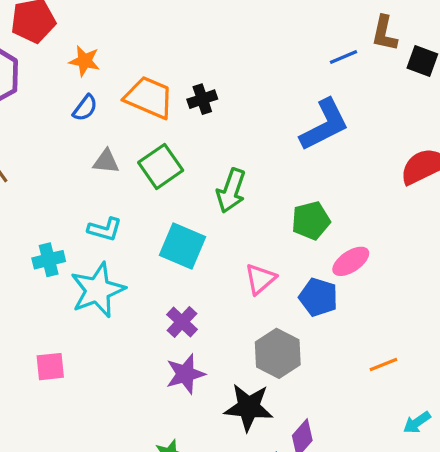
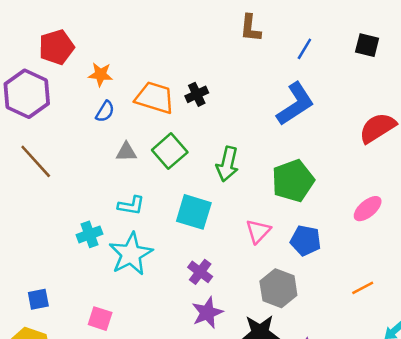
brown L-shape: (384, 33) -> (250, 28), moved
blue line: (344, 57) -> (304, 49), turned -30
green pentagon: (311, 221) -> (293, 181), size x1.4
pink ellipse: (351, 261) -> (368, 209), moved
pink square: (50, 367) -> (100, 319), turned 30

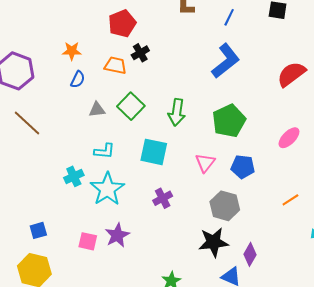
red pentagon: (57, 47) -> (122, 24), moved
black cross: (197, 94) -> (140, 53), moved
orange trapezoid: (155, 98) -> (115, 65), size x0.7
purple cross: (200, 272) -> (163, 198), turned 30
purple star: (207, 313) -> (117, 235), moved

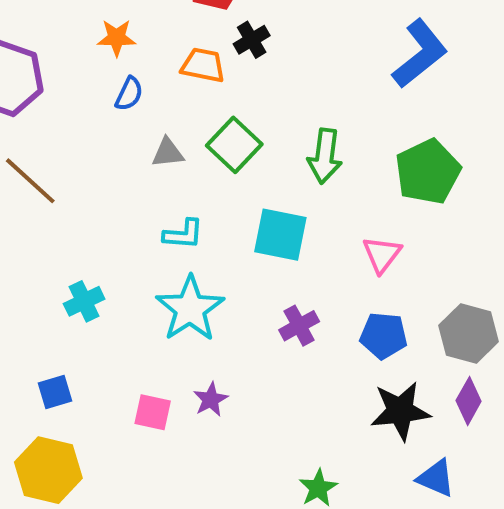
blue pentagon: (243, 167) -> (384, 336), moved
cyan cross: (74, 176) -> (84, 301), moved
gray hexagon: (225, 206) -> (469, 334), moved
purple star: (117, 235) -> (211, 400), size x0.7
purple diamond: (250, 254) -> (469, 401), moved

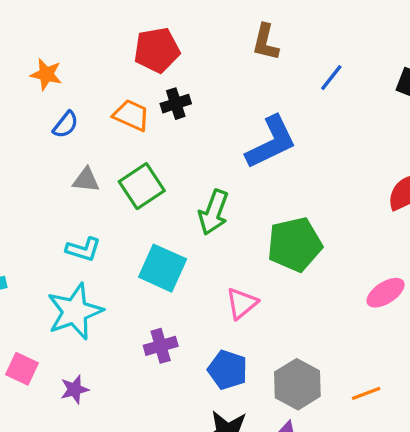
orange star: (117, 38) -> (46, 74), moved
blue L-shape: (420, 54) -> (271, 142), moved
pink square: (153, 412) -> (22, 369), moved

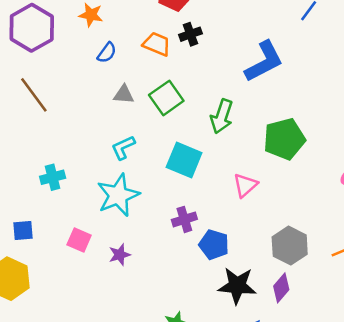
cyan L-shape: (83, 249) -> (123, 148), turned 140
blue pentagon: (228, 370) -> (214, 245), moved

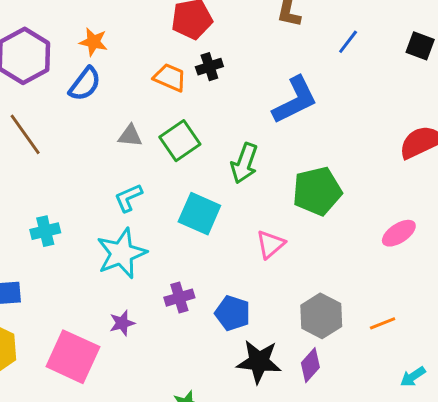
blue semicircle: (107, 53) -> (85, 84), moved, size x1.4
purple cross: (184, 219) -> (179, 298), moved
pink square: (79, 240) -> (73, 357), moved, size x1.8

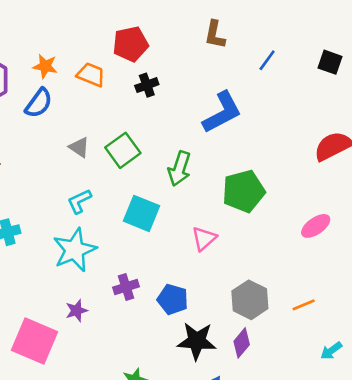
orange trapezoid: (170, 78) -> (91, 75), moved
gray triangle: (130, 136) -> (79, 147), turned 30

